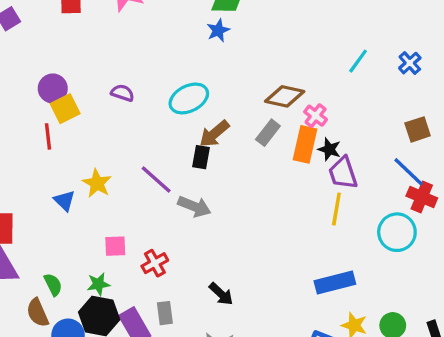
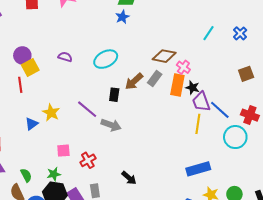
brown arrow: (214, 134) -> (134, 81), moved
blue line: (408, 172) -> (220, 110), moved
blue triangle: (64, 201) -> (32, 124), turned 40

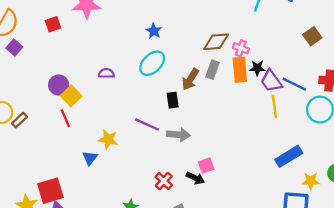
blue star: (122, 17) -> (154, 31), moved
pink square: (63, 151) -> (206, 166), moved
black arrow: (129, 178) -> (195, 178), moved

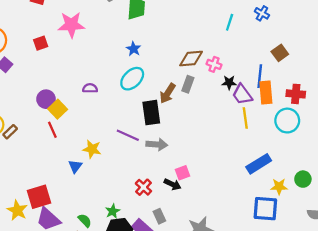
orange rectangle: (240, 70) -> (266, 93), moved
blue line: (294, 84) -> (260, 76), moved, turned 70
black rectangle: (173, 100) -> (151, 113), size x1.6

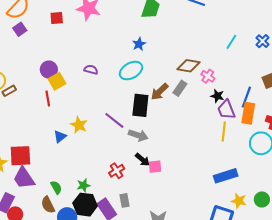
black arrow: (173, 184) -> (143, 160), moved

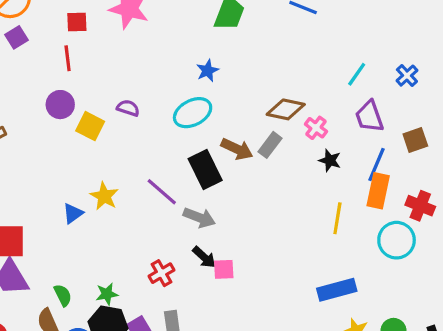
yellow square: (57, 81) -> (90, 126), moved, turned -36
brown arrow: (160, 92) -> (237, 149), turned -114
red line: (48, 99) -> (68, 58), moved
black rectangle: (140, 105) -> (205, 169), turned -35
purple trapezoid: (226, 110) -> (369, 116), moved

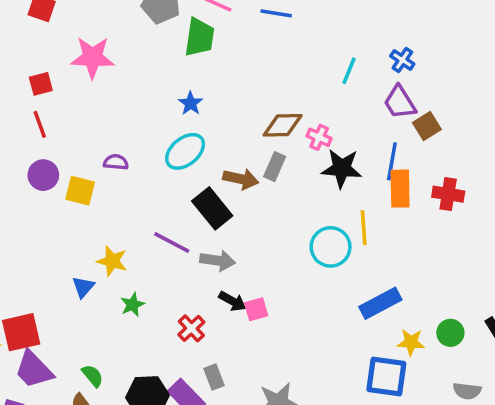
purple trapezoid: (369, 116) -> (400, 102), moved
black star: (330, 160) -> (342, 168), size x1.6
cyan circle: (397, 240) -> (331, 247), moved
green star: (107, 294) -> (133, 305), moved

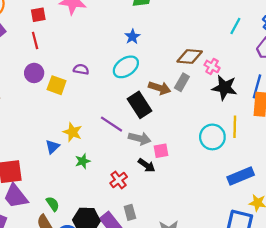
pink square: (256, 309) -> (161, 151), moved

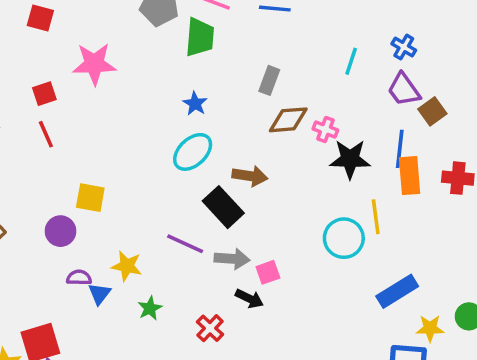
purple semicircle: (81, 69) -> (79, 278), moved
purple circle: (34, 73) -> (60, 231), moved
gray rectangle: (182, 82) -> (269, 80), moved

